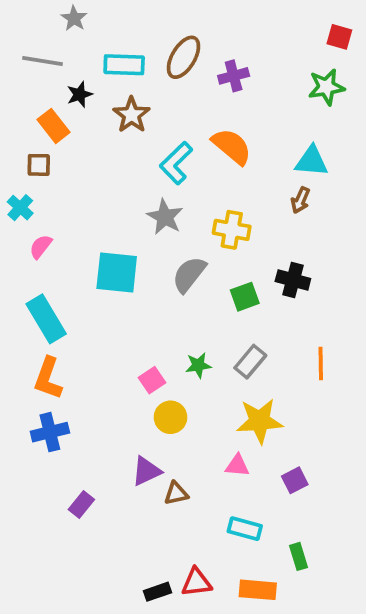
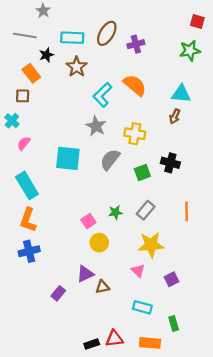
pink triangle: (237, 466) -> (138, 271), turned 40
purple rectangle: (81, 504) -> (58, 293), moved

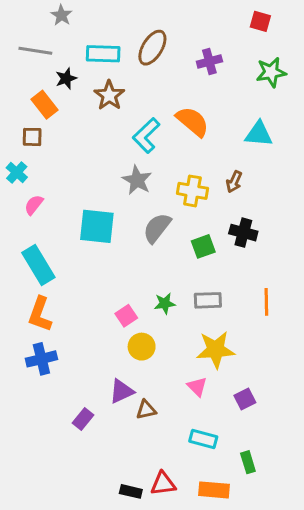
red square: (197, 21) -> (260, 21), moved
purple cross: (136, 44) -> (209, 61), moved
brown arrow: (175, 116) -> (234, 182), moved
gray rectangle: (146, 210) -> (208, 300), turned 48
black rectangle: (92, 344) -> (131, 491), turned 32

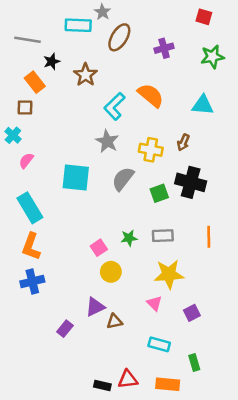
gray star: (61, 15) -> (102, 12), moved
cyan rectangle: (103, 54) -> (78, 25), moved
black cross: (243, 233) -> (191, 182), size x1.4

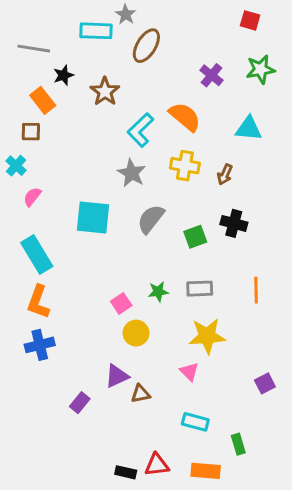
purple cross: (164, 48) -> (212, 75), moved, turned -36
yellow cross: (151, 150) -> (185, 166), moved
black cross: (191, 182) -> (234, 223), size x0.7
purple square: (192, 313) -> (265, 383), moved

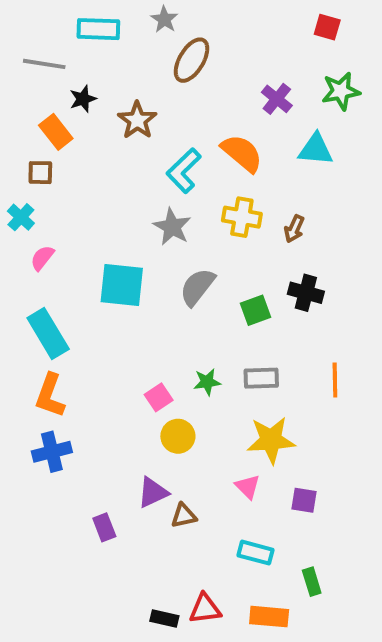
cyan rectangle: (96, 31) -> (98, 29), moved
cyan triangle: (249, 129) -> (316, 149), moved
purple square: (265, 383) -> (304, 500), moved, turned 36
purple rectangle: (80, 403) -> (104, 527), turned -60

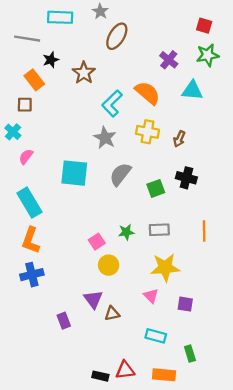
red square: (327, 27) -> (204, 26), moved
purple triangle: (153, 492) -> (93, 299), turned -42

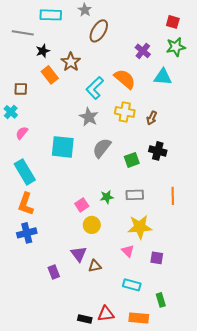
orange rectangle: (34, 80) -> (50, 75), moved

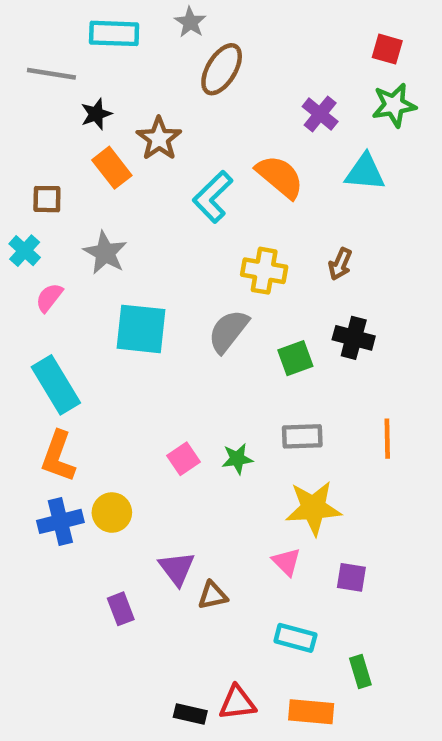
yellow cross: (125, 112) -> (264, 271), moved
gray star: (89, 117) -> (105, 253), moved
green star: (107, 197) -> (237, 459), moved
yellow circle: (92, 225) -> (112, 513), moved

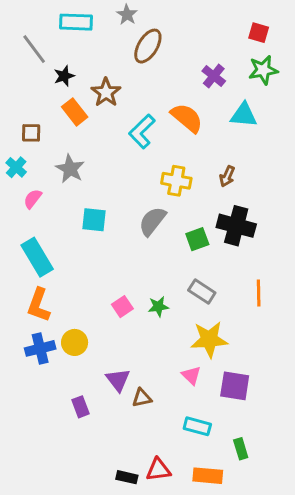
gray line: (51, 74) -> (34, 49), turned 44
cyan square: (141, 329) -> (94, 220), size x0.7
black cross: (354, 338) -> (236, 226), size x1.4
gray rectangle: (302, 436) -> (202, 292), turned 35
purple square: (351, 577) -> (235, 386), size x1.5

